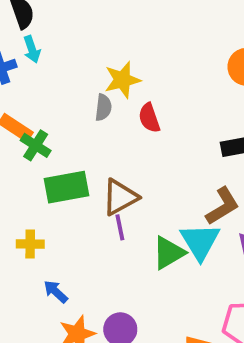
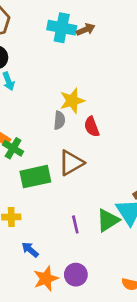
brown triangle: (120, 197) -> (71, 163), moved
purple line: (120, 227) -> (75, 224), moved

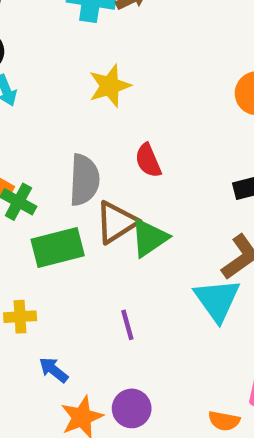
yellow star: (72, 101) -> (110, 86), moved
gray semicircle: (59, 120) -> (84, 180), moved, size x1.6
green triangle: (108, 220) -> (149, 238), moved

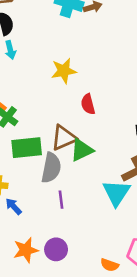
yellow star: (110, 86) -> (64, 71), moved
gray semicircle: (84, 180) -> (51, 168), moved
blue arrow: (54, 370) -> (14, 206), moved

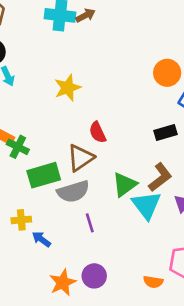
red semicircle: (88, 104) -> (98, 132), moved
green triangle: (82, 150) -> (125, 185), moved
gray semicircle: (51, 168) -> (73, 192), turned 72

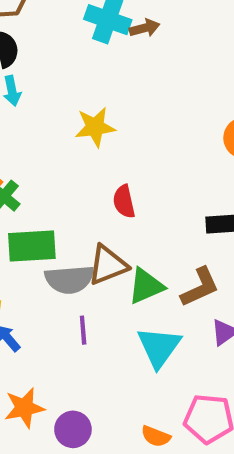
brown triangle: (81, 158) -> (108, 265), moved
cyan triangle: (146, 205) -> (159, 347), moved
purple circle: (94, 276) -> (73, 429), moved

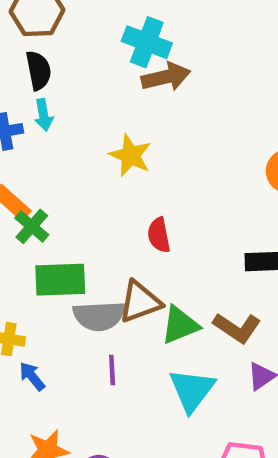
brown arrow: (145, 28) -> (166, 77), moved, size x1.5
yellow star: (95, 127) -> (130, 155), turned 30
brown L-shape: (200, 287) -> (237, 328), turned 57

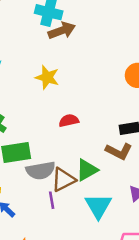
red semicircle: (159, 235) -> (69, 121), turned 96
brown triangle: (140, 302) -> (63, 180), moved
brown L-shape: (237, 328) -> (119, 151), moved

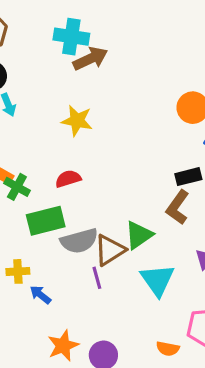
red semicircle: (69, 121) -> (68, 179), moved
brown L-shape: (119, 151) -> (178, 207), turned 104

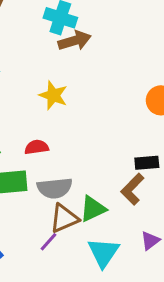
gray semicircle: (79, 241) -> (55, 188), moved
purple line: (97, 278) -> (48, 242), turned 48

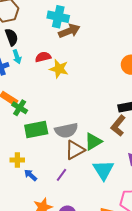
red semicircle: (37, 147) -> (43, 57), moved
purple line: (48, 242) -> (62, 175), moved

